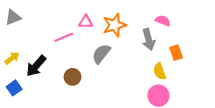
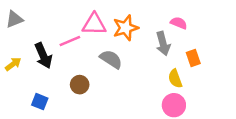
pink triangle: (86, 22) -> (94, 24), size x1.5
gray semicircle: (101, 54) -> (111, 59), turned 85
black arrow: (36, 66) -> (43, 56), moved, turned -65
blue square: (14, 88) -> (40, 102), moved, turned -32

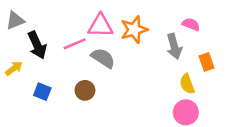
black arrow: (43, 56) -> (37, 45), moved
gray semicircle: (111, 59) -> (103, 58), moved
blue square: (40, 102) -> (42, 92), moved

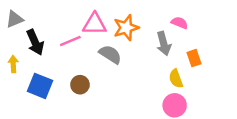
gray semicircle: (103, 58) -> (110, 54), moved
yellow arrow: (14, 68) -> (13, 64), turned -56
blue square: (42, 92) -> (40, 86), size x1.5

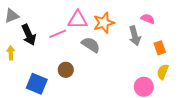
yellow semicircle: (176, 79) -> (163, 72), moved, turned 42
blue square: (40, 86) -> (37, 84), moved

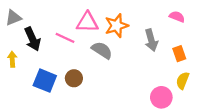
pink semicircle: (148, 19) -> (177, 17), moved
pink line: (58, 34) -> (65, 38), turned 48
blue square: (37, 84) -> (45, 81), moved

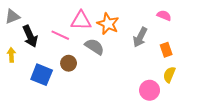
orange star: (117, 26) -> (108, 24), turned -30
gray arrow: (151, 40) -> (140, 37), turned 42
brown circle: (74, 78) -> (69, 63), moved

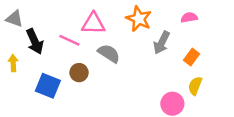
pink semicircle: (164, 15) -> (189, 18), turned -32
gray triangle: (12, 16) -> (14, 19), turned 42
orange star: (108, 24) -> (139, 19), moved
orange rectangle: (166, 50) -> (192, 57), turned 56

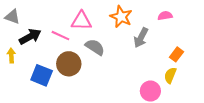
black arrow: (35, 41) -> (30, 37), turned -95
orange rectangle: (192, 57) -> (177, 54), moved
brown circle: (79, 73) -> (69, 64), size x1.5

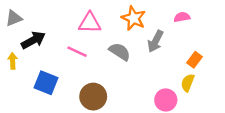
gray triangle: (12, 17) -> (14, 18), turned -42
pink line: (60, 36) -> (77, 52), moved
gray semicircle: (95, 47) -> (120, 52), moved
brown circle: (69, 64) -> (93, 97), moved

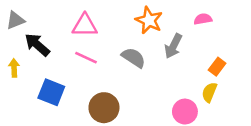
pink triangle: (90, 23) -> (85, 25), moved
black arrow: (33, 40) -> (37, 45), turned -110

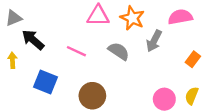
pink semicircle: (203, 19) -> (180, 17), size x1.5
pink triangle: (85, 25) -> (98, 16), moved
yellow semicircle: (209, 92) -> (192, 96), moved

